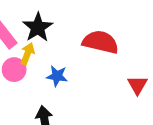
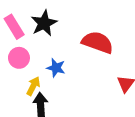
yellow arrow: (27, 54) -> (33, 86), moved

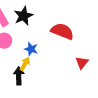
yellow arrow: (33, 86) -> (25, 64), moved

